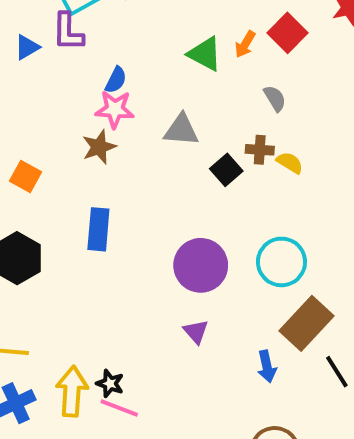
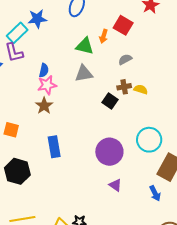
gray semicircle: (275, 98) -> (125, 59), turned -72
gray triangle: (181, 130) -> (84, 74), moved

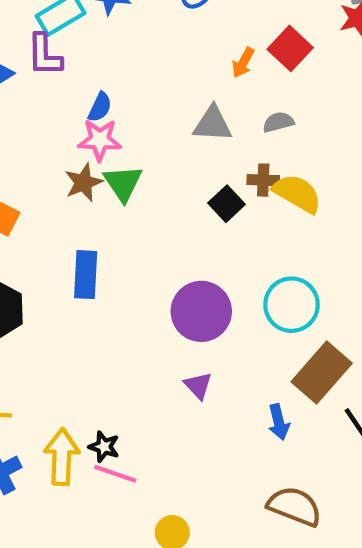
green triangle: (85, 46) -> (123, 183), moved, turned 30
gray triangle: (84, 74) -> (212, 124), moved
yellow semicircle: (141, 89) -> (297, 193), size x1.6

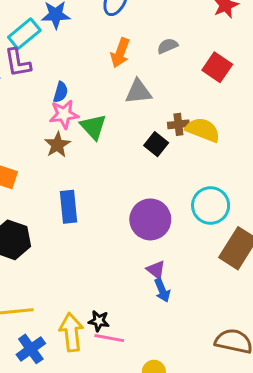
red square: (290, 48) -> (217, 67), moved
orange arrow: (243, 63) -> (120, 53), moved, size x1.4
gray semicircle: (278, 122) -> (168, 46), moved
green triangle: (123, 183) -> (93, 127), moved
blue arrow: (279, 422) -> (162, 290), moved

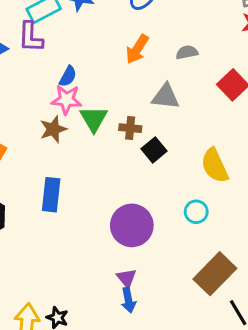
gray triangle: (138, 92) -> (166, 97), moved
brown cross: (178, 124) -> (130, 128), moved
yellow semicircle: (203, 130) -> (215, 166), moved, turned -148
cyan circle: (211, 206) -> (196, 212), moved, size x0.6

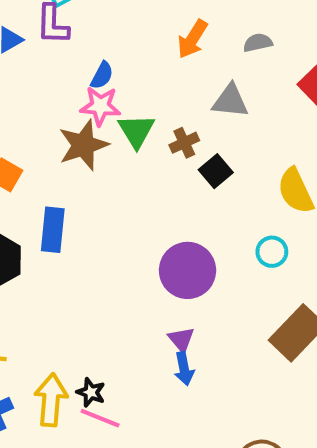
brown cross: (130, 128) -> (184, 143), turned -30
brown star: (53, 129) -> (83, 145), size x1.4
blue rectangle: (51, 195) -> (53, 230), moved

